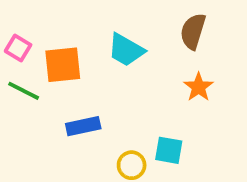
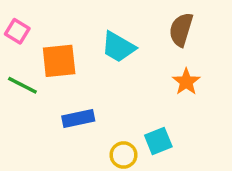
pink square: (18, 48) -> (17, 31), moved
cyan square: (169, 150) -> (158, 141), turned -32

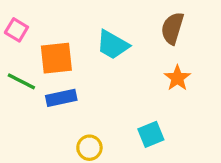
blue rectangle: (78, 118) -> (61, 98), moved
yellow circle: (124, 155) -> (89, 148), moved

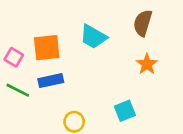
pink square: (16, 30) -> (14, 57), moved
green line: (21, 81) -> (18, 90), moved

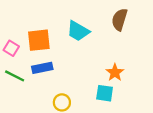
orange star: (147, 64) -> (115, 72), moved
cyan square: (125, 111) -> (105, 93), turned 30

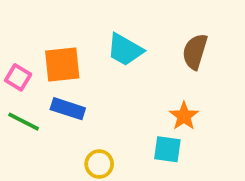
brown semicircle: (119, 20) -> (195, 52), moved
blue rectangle: (42, 68) -> (68, 109), turned 30

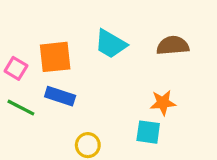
brown semicircle: (195, 52) -> (173, 46), turned 68
orange star: (184, 116) -> (163, 103), turned 30

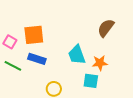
cyan trapezoid: (111, 44) -> (77, 55), moved, turned 40
brown semicircle: (173, 46) -> (106, 28), turned -48

